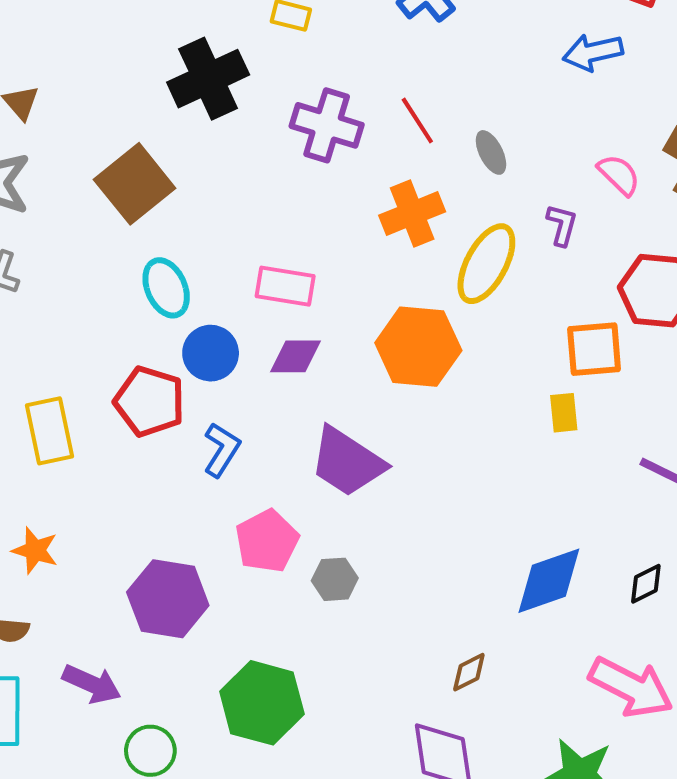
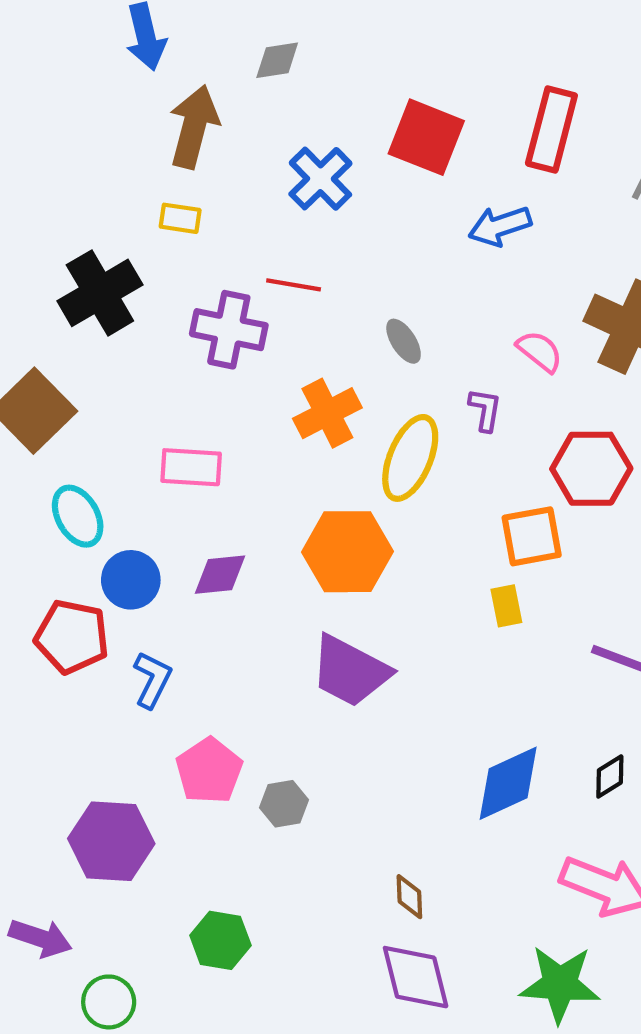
red line: (417, 120) -> (294, 285), moved, turned -42
pink rectangle: (285, 286) -> (191, 467), moved
purple trapezoid: (347, 462) -> (350, 671), moved
brown diamond: (469, 672) -> (409, 897), moved, turned -60
green hexagon: (262, 703) -> (220, 940), size x0.7

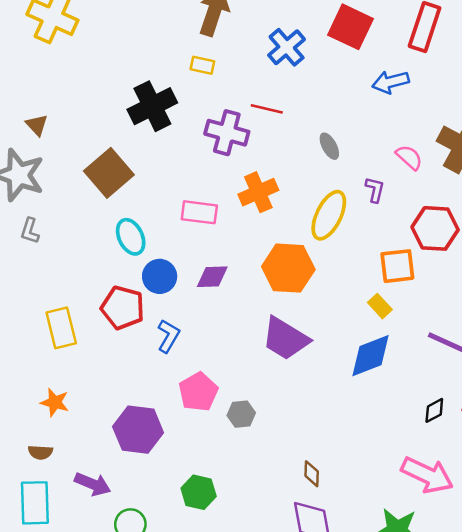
orange cross: (327, 413) -> (258, 192), moved
yellow rectangle: (506, 606) -> (380, 306), turned -35
blue diamond: (508, 783) -> (371, 356), moved

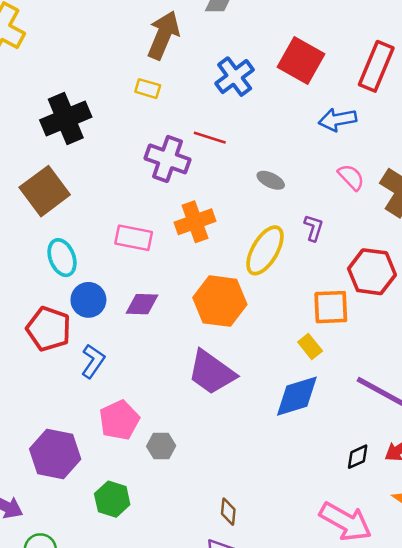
black cross: (152, 106) -> (66, 118), moved
gray ellipse: (329, 146) -> (271, 180), turned -40
pink semicircle: (409, 157) -> (351, 177), moved
green hexagon: (199, 492) -> (112, 499), moved

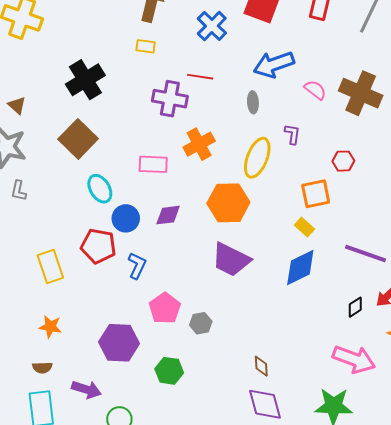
blue arrow: (338, 120) -> (274, 65), moved, size x1.4
gray ellipse: (271, 180) -> (253, 102), turned 70
red hexagon: (372, 272) -> (343, 161), size x0.6

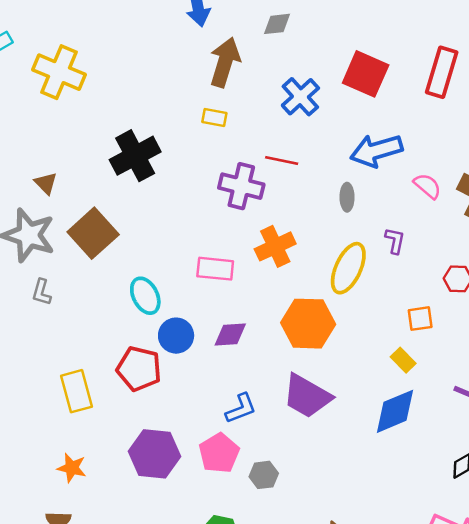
brown square: (78, 139) -> (93, 233), moved
orange square: (316, 194) -> (420, 319), size x0.7
blue L-shape: (137, 266) -> (241, 409), moved, turned 40
purple hexagon: (119, 343) -> (154, 454), moved

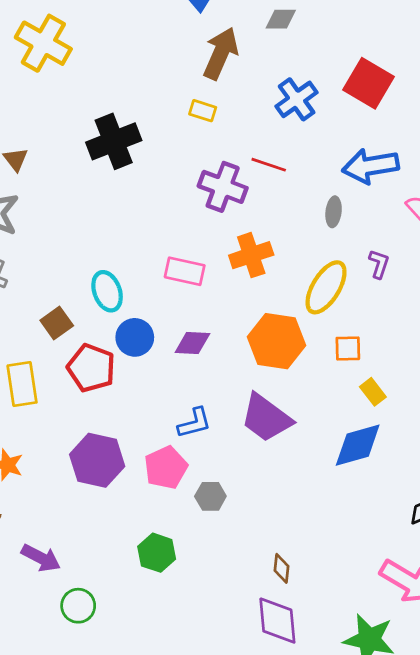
brown square: (93, 233) -> (57, 323), moved, size x0.6
orange square: (420, 319) -> (348, 348), moved

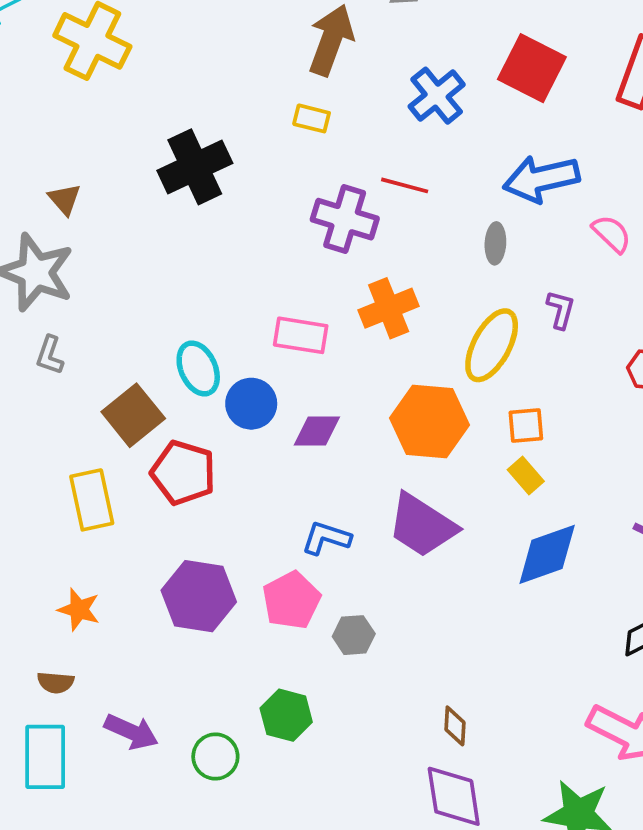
brown square: (57, 323) -> (133, 415), size x1.4
blue circle: (135, 337) -> (251, 404), moved
yellow rectangle: (373, 392) -> (526, 475), moved
blue L-shape: (194, 423) -> (326, 538), turned -144
green circle: (78, 606) -> (215, 756), moved

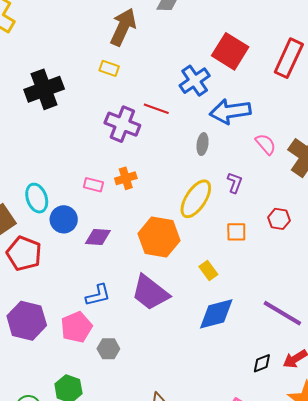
blue cross: (437, 96) -> (195, 81), moved
orange cross: (389, 308) -> (126, 178), moved, size x0.7
pink rectangle: (301, 335) -> (93, 185), size x0.7
orange square: (526, 426) -> (236, 232), moved
blue L-shape: (326, 538) -> (98, 295), turned 144

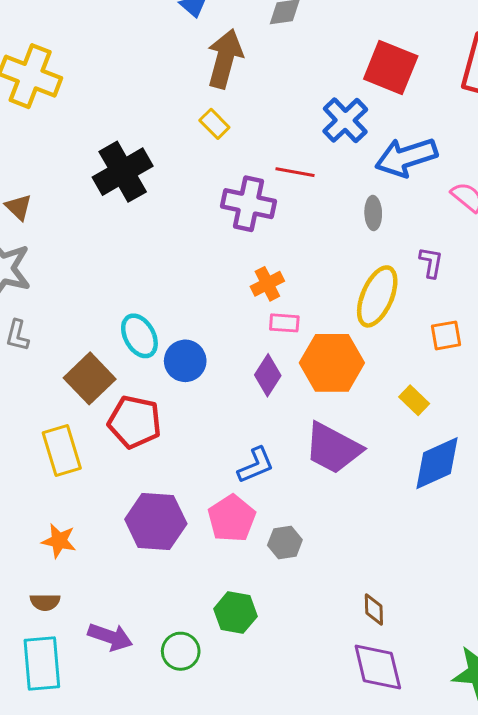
yellow rectangle: (109, 68) -> (214, 124), turned 36
pink rectangle: (93, 185) -> (284, 323), moved
purple diamond: (98, 237) -> (268, 375), moved, turned -52

